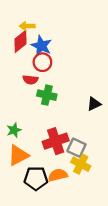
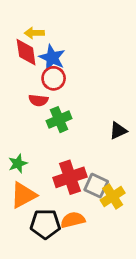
red diamond: (21, 41) -> (26, 52), turned -60
green cross: (47, 95) -> (59, 120), turned -36
yellow cross: (81, 164) -> (113, 197), moved, turned 30

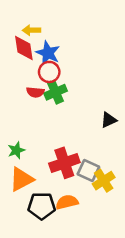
green cross: (59, 120) -> (56, 92), moved

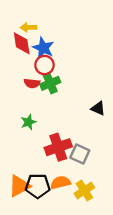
black triangle: (109, 120) -> (98, 108), turned 49
green star: (16, 150) -> (29, 122), moved
orange triangle: (21, 179) -> (19, 186), moved
yellow cross: (104, 181) -> (84, 190), moved

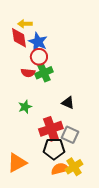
black triangle: (98, 108) -> (68, 103), moved
orange semicircle: (60, 183) -> (60, 169), moved
black pentagon: (38, 186) -> (54, 149), moved

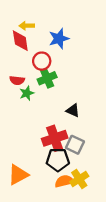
blue star: (38, 42) -> (59, 39), moved, turned 30
red semicircle: (28, 73) -> (17, 80), moved
green star: (25, 107) -> (27, 93), moved

